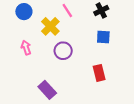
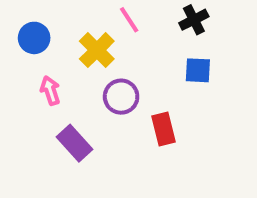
blue circle: (24, 12) -> (34, 38), moved
red rectangle: (99, 73) -> (164, 129), moved
purple rectangle: (47, 90) -> (75, 143), moved

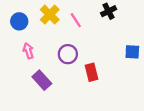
pink line: (129, 20) -> (76, 20), moved
yellow cross: (97, 50) -> (50, 15), moved
blue square: (198, 70) -> (132, 52), moved

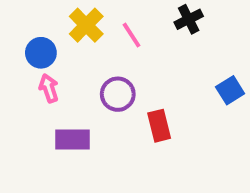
blue circle: (19, 21) -> (41, 53), moved
blue square: (132, 52) -> (230, 90), turned -35
purple rectangle: (42, 80) -> (72, 139), turned -48

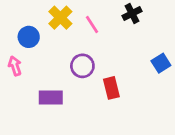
pink arrow: (49, 88) -> (15, 66), moved

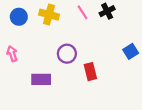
yellow cross: (60, 18) -> (49, 15), turned -30
pink line: (92, 25) -> (83, 12), moved
blue circle: (29, 37) -> (19, 17), moved

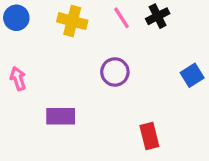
blue circle: (19, 17) -> (16, 18), moved
purple circle: (67, 54) -> (115, 72), moved
red rectangle: (90, 72) -> (149, 136), moved

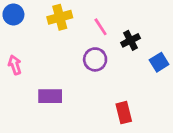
black cross: (158, 16) -> (130, 40), moved
pink line: (121, 18) -> (101, 27), moved
yellow cross: (72, 21) -> (60, 17), turned -30

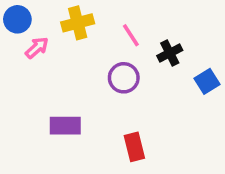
pink arrow: (15, 65) -> (37, 48), moved, turned 66
red rectangle: (124, 113) -> (134, 147), moved

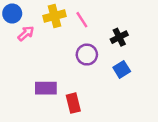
pink line: (131, 35) -> (82, 20), moved
blue square: (207, 81) -> (122, 69), moved
red rectangle: (134, 147) -> (73, 103), moved

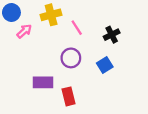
pink line: (82, 20) -> (77, 28), moved
purple circle: (87, 55) -> (71, 58), moved
blue square: (122, 69) -> (105, 65), moved

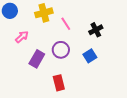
pink arrow: (24, 31) -> (22, 37), moved
purple rectangle: (43, 82) -> (37, 59), moved, turned -60

